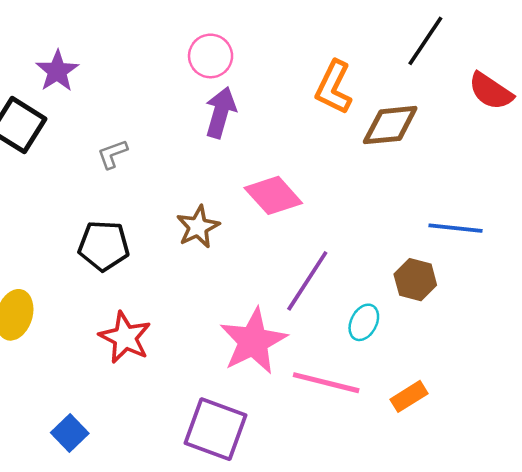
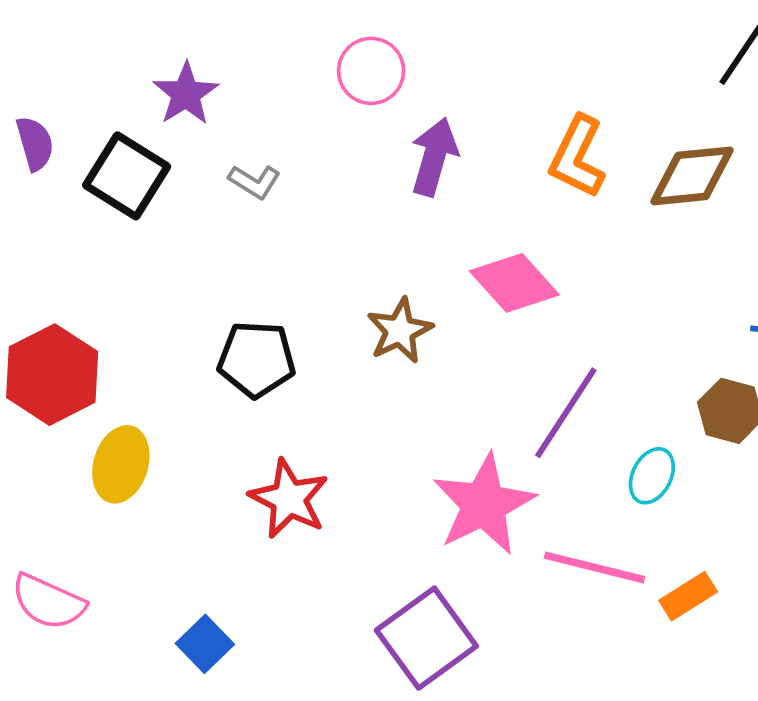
pink circle: (211, 56) -> (371, 71), moved
orange L-shape: (334, 87) -> (577, 157), moved
gray L-shape: (113, 154) -> (255, 182), moved, turned -128
orange rectangle: (409, 396) -> (688, 596), moved
purple square: (216, 429) -> (426, 638), turned 34

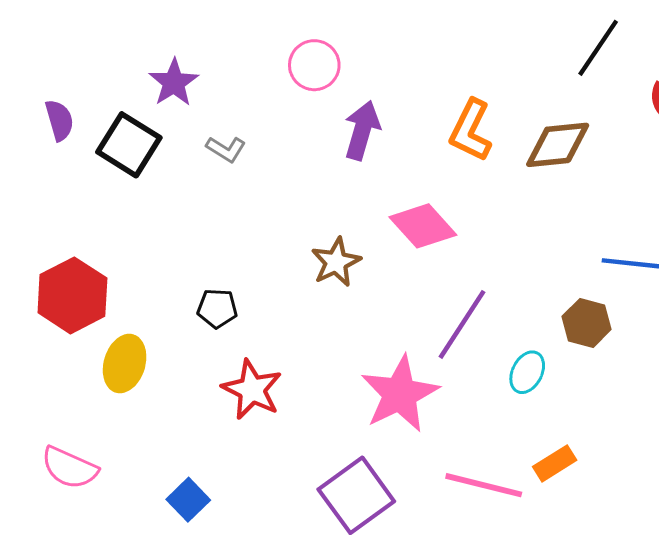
black pentagon: (256, 359) -> (217, 308), moved, size x0.7
pink line: (595, 567) -> (484, 485), moved

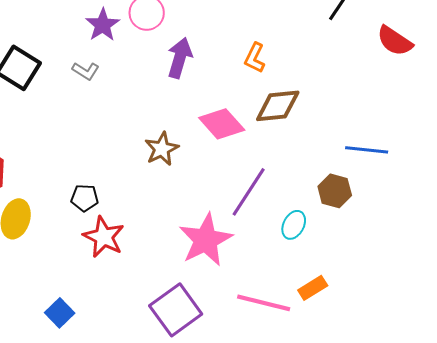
purple star: (174, 83) -> (103, 25), moved
orange L-shape: (471, 130) -> (255, 58), size x0.7
brown diamond: (558, 145) -> (278, 106), moved
black pentagon: (217, 308) -> (85, 198), moved

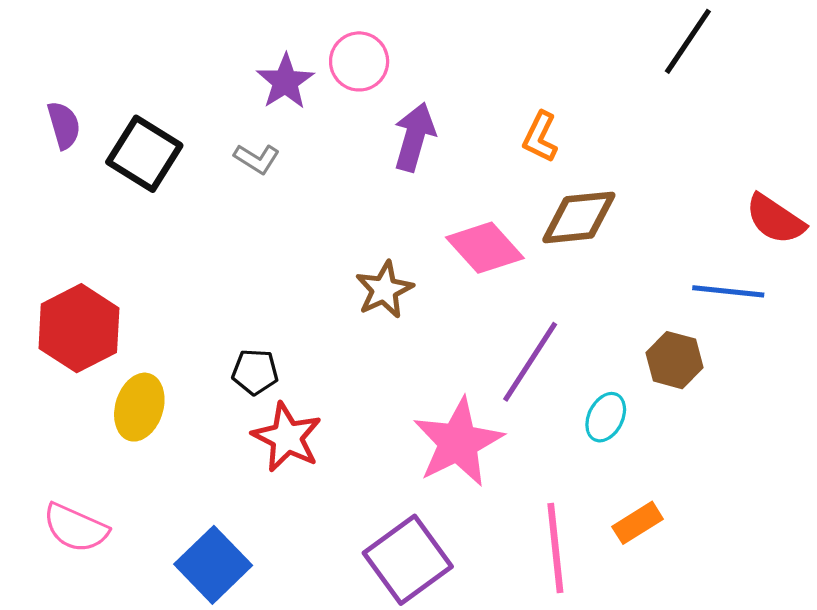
red semicircle: (395, 41) -> (775, 219), moved
pink line: (264, 303) -> (555, 548), turned 70
blue square: (60, 313) -> (213, 565), size x1.5

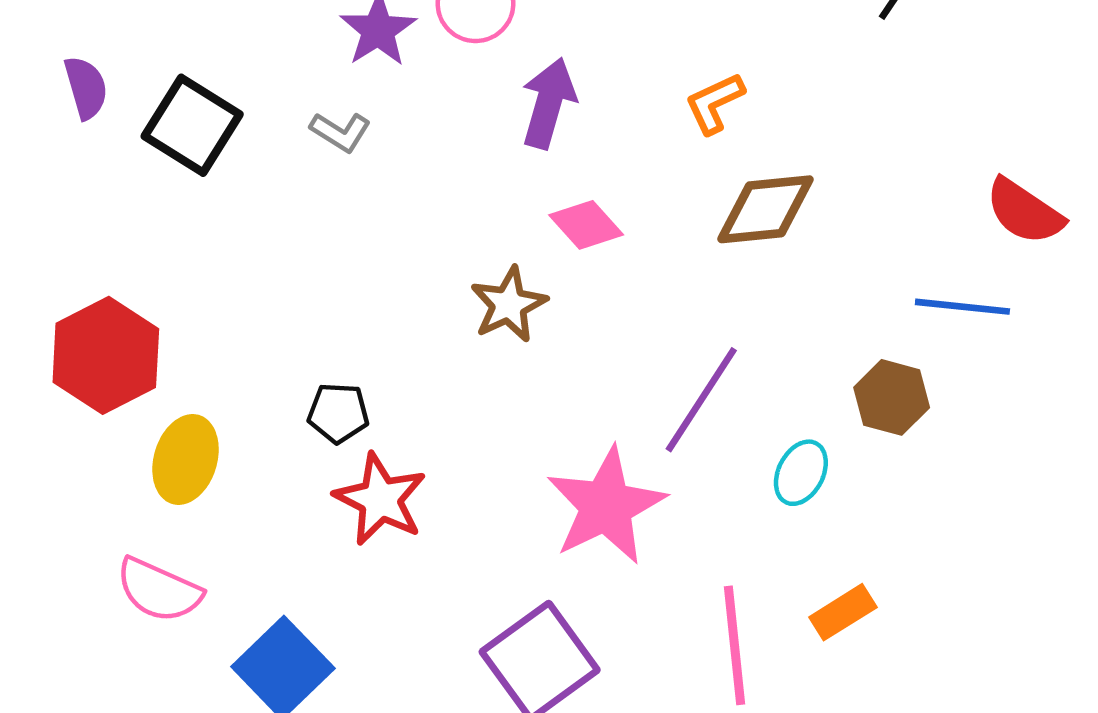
orange L-shape: (540, 137) -> (715, 103), turned 39
pink diamond: (485, 248) -> (586, 225), moved, size x0.7
pink semicircle: (76, 528) -> (159, 590), moved

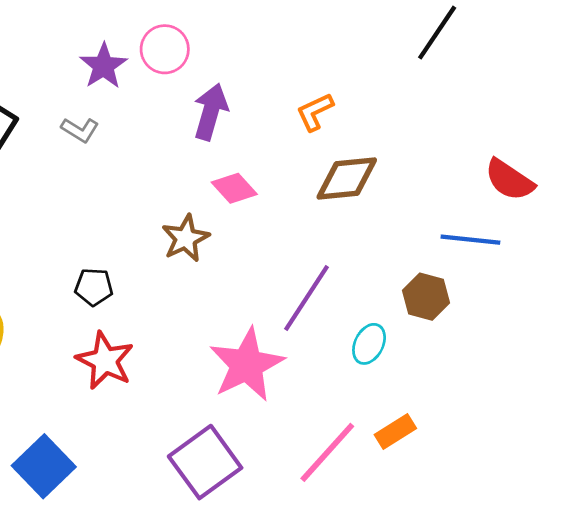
black pentagon: (338, 413) -> (94, 287), moved
pink line: (734, 645) -> (327, 452), turned 48

